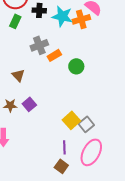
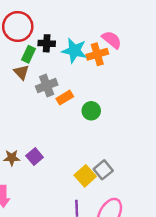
green rectangle: (15, 21) -> (29, 54), moved
brown triangle: (18, 75) -> (21, 72), moved
gray square: (86, 124) -> (103, 170), moved

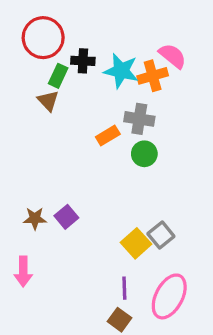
gray cross: (47, 86) -> (139, 119), moved, turned 30

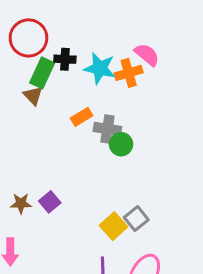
green rectangle: (58, 76) -> (42, 73), size x1.4
gray cross: (139, 119) -> (107, 129), moved
orange rectangle: (108, 136) -> (82, 117), moved

